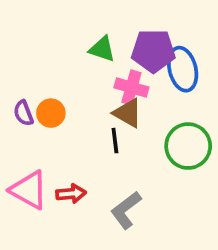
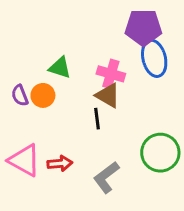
green triangle: (102, 49) -> (60, 68), moved
purple pentagon: (153, 51) -> (143, 27), moved
green circle: (188, 146) -> (160, 153), moved

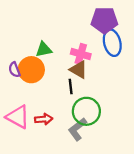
green triangle: (60, 68) -> (44, 49), turned -30
orange circle: (43, 95) -> (31, 70), size x1.5
green circle: (160, 153) -> (86, 111), moved

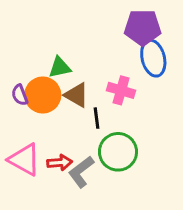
pink cross: (81, 54) -> (121, 90), moved
brown triangle: (79, 70) -> (77, 95), moved
gray L-shape: (77, 129) -> (81, 172), moved

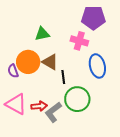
blue ellipse: (153, 58) -> (97, 66), moved
green triangle: (60, 67) -> (42, 34), moved
pink cross: (121, 90) -> (79, 41), moved
purple semicircle: (20, 95) -> (13, 71), moved

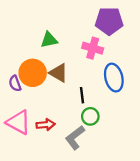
black line: (63, 77) -> (82, 95), moved
green circle: (77, 99) -> (90, 116), size x0.6
gray L-shape: (53, 112) -> (75, 138), moved

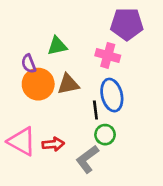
brown triangle: (59, 73) -> (68, 84), turned -42
blue ellipse: (114, 78) -> (112, 95), moved
purple semicircle: (15, 83) -> (29, 64), moved

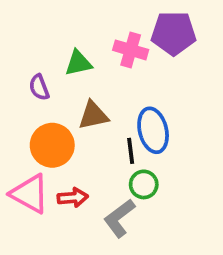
pink cross: (108, 55) -> (131, 50), moved
orange circle: (38, 84) -> (52, 145), moved

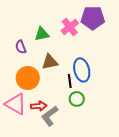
pink cross: (131, 50) -> (70, 27), turned 36
gray L-shape: (119, 218) -> (50, 116), moved

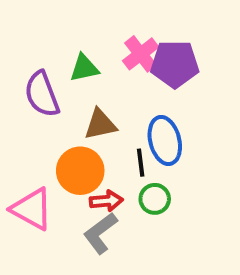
purple pentagon: (93, 18) -> (175, 64), moved
purple semicircle: (21, 47) -> (42, 94), size x1.6
orange circle: (28, 78) -> (80, 171), moved
red arrow: (39, 106) -> (106, 201), moved

